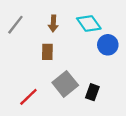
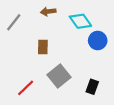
brown arrow: (53, 23) -> (48, 11), moved, turned 80
black rectangle: (92, 92) -> (92, 87), moved

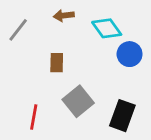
black rectangle: (92, 87) -> (122, 116), size x1.5
red line: (26, 88) -> (34, 117), turned -36

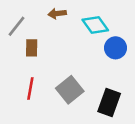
brown rectangle: (57, 63) -> (32, 48), moved
red line: (34, 117) -> (30, 88), moved

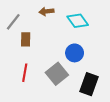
blue circle: (116, 48) -> (75, 53), moved

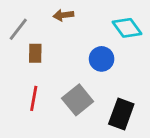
cyan diamond: (78, 21) -> (127, 28), moved
blue circle: (75, 53) -> (102, 59), moved

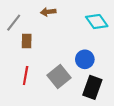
blue circle: (102, 59) -> (85, 59), moved

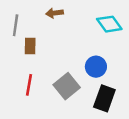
gray line: (14, 23) -> (16, 25), turned -30

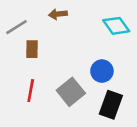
gray line: (16, 25) -> (16, 27), turned 50

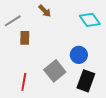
brown arrow: (58, 14) -> (45, 11), turned -128
red line: (31, 91) -> (24, 82), moved

